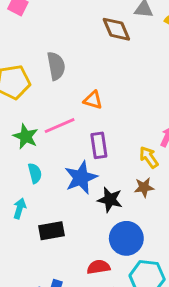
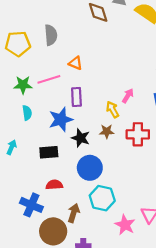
green star: (26, 136) -> (23, 85), turned -30
cyan arrow: (20, 208) -> (12, 147), moved
black rectangle: (51, 231) -> (49, 152), moved
red semicircle: (98, 267) -> (54, 185), moved

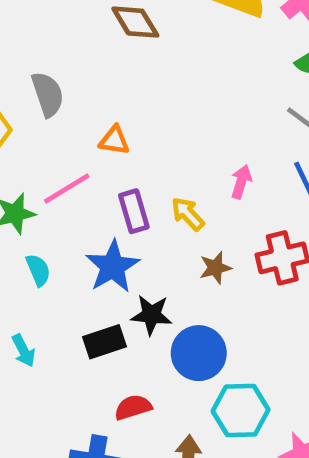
yellow arrow: (113, 109) -> (188, 214), moved
black star: (81, 138) -> (151, 315), moved
cyan arrow: (12, 147) -> (24, 351), turned 144

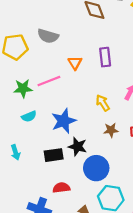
gray semicircle: (48, 94) -> (48, 36), turned 115
orange triangle: (114, 140) -> (75, 63), turned 40
purple rectangle: (134, 211) -> (105, 57), moved
cyan semicircle: (38, 270) -> (29, 116), turned 80

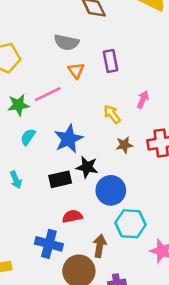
gray semicircle: (48, 36) -> (66, 42), moved
cyan semicircle: (29, 116) -> (28, 137), turned 152

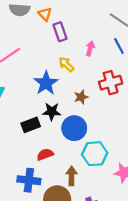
purple rectangle: (110, 61) -> (60, 32), moved
orange triangle: (76, 70) -> (45, 14), moved
blue star: (69, 139) -> (46, 83), moved
brown star: (124, 145) -> (81, 97), moved

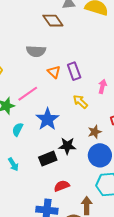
orange triangle: (45, 14) -> (54, 72), moved
blue star: (46, 83) -> (47, 119), moved
blue circle: (74, 128) -> (100, 155), moved

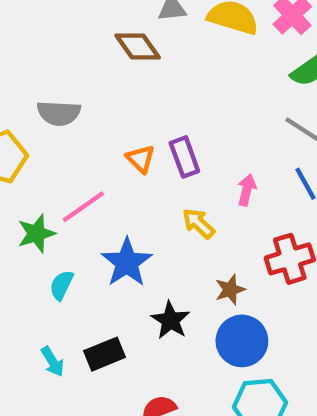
gray semicircle: (36, 51) -> (59, 113), moved
black star: (67, 146) -> (170, 320), turned 30
black rectangle: (48, 159) -> (105, 354), moved

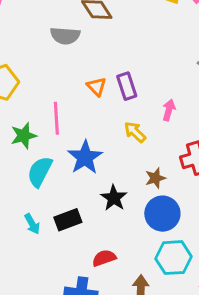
gray semicircle: (59, 113) -> (65, 36), moved
pink line: (83, 207) -> (56, 118), turned -60
cyan semicircle: (61, 285) -> (40, 172), size x1.5

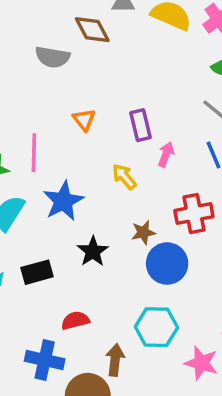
purple rectangle: (127, 86) -> (141, 125), moved
blue circle: (162, 214) -> (167, 264), moved

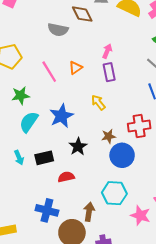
orange triangle: (84, 120) -> (75, 68), turned 32
pink line: (34, 153) -> (49, 72), moved, turned -35
pink arrow: (166, 154) -> (107, 51), moved
red semicircle: (75, 320) -> (66, 177), moved

